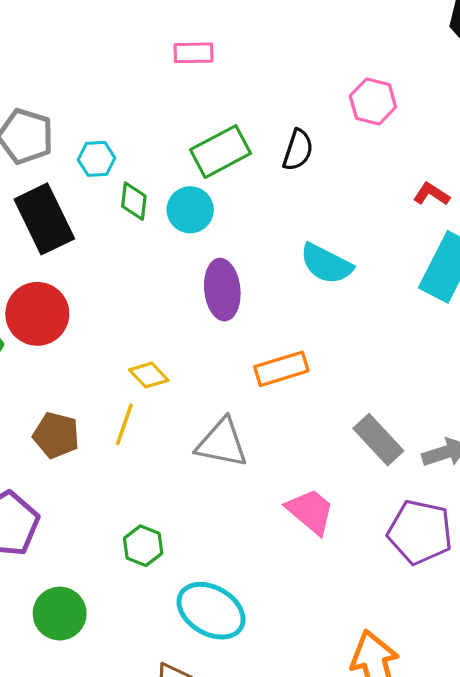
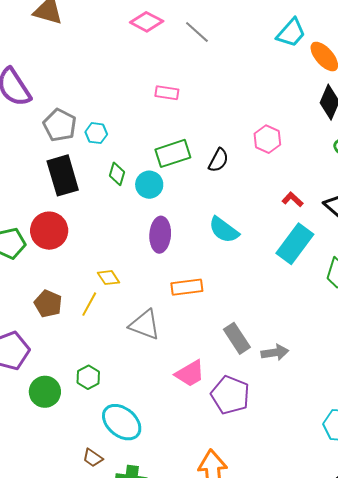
cyan hexagon: (96, 159) -> (96, 133), moved
pink trapezoid: (310, 511) -> (190, 374), turned 100
purple pentagon: (420, 532) -> (230, 395), moved
green circle: (60, 614) -> (45, 392), moved

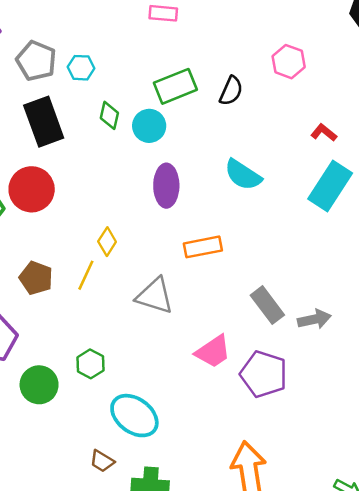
yellow diamond: (108, 278) -> (107, 242), turned 70

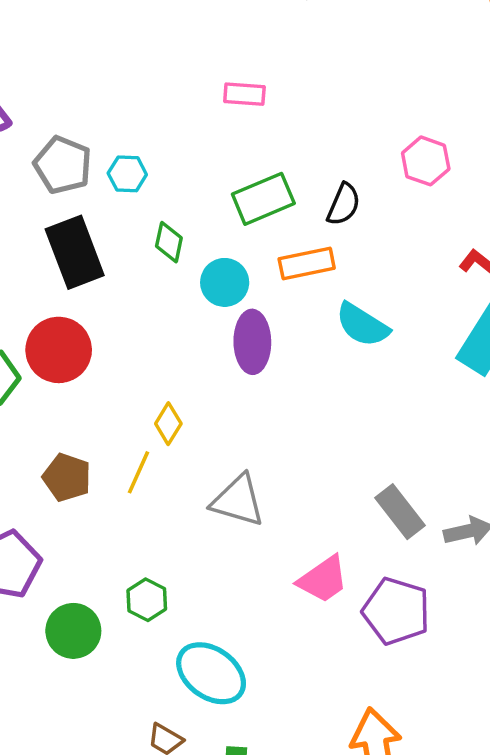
cyan circle: (149, 126) -> (225, 282), moved
orange rectangle: (203, 247) -> (307, 264), moved

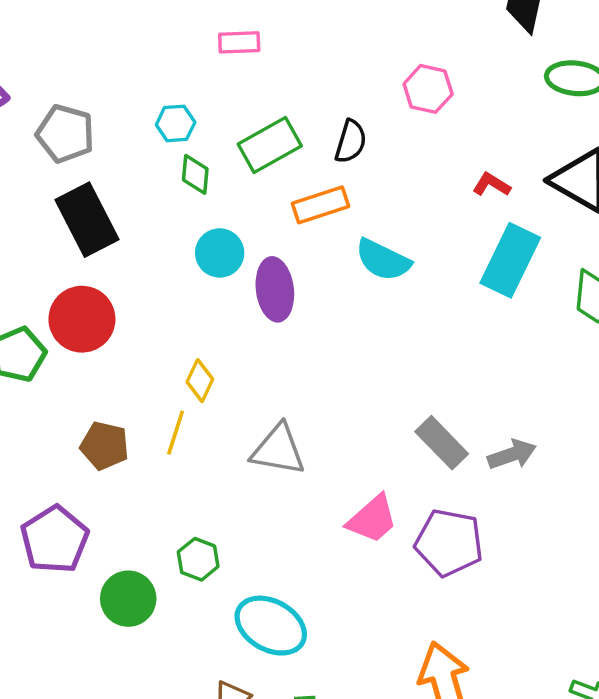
cyan hexagon: (127, 174) -> (176, 123), moved
green diamond: (169, 242) -> (195, 174), moved
cyan circle: (225, 282) -> (220, 253), moved

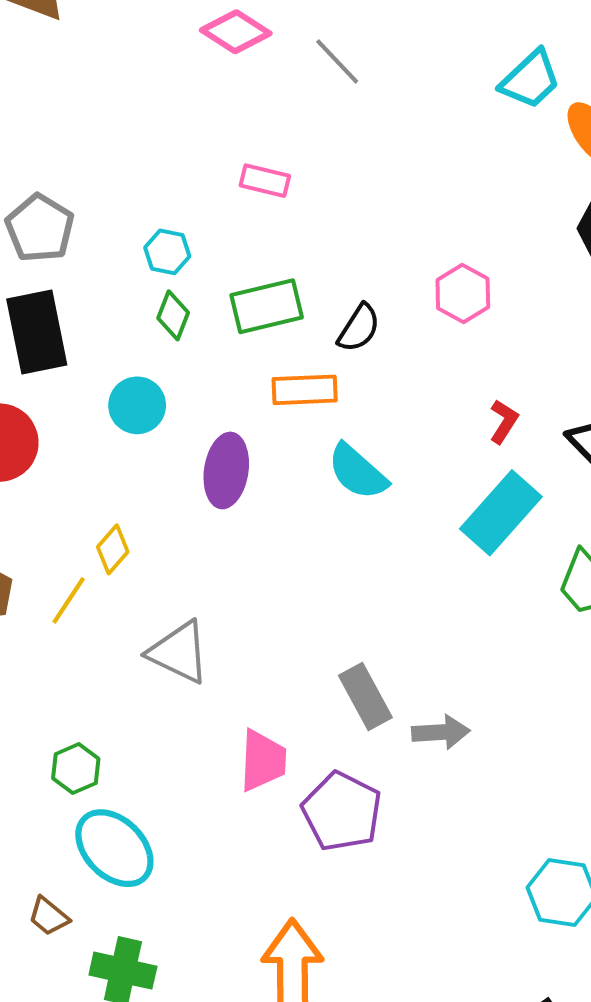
red L-shape: (491, 185) -> (504, 421), turned 75
cyan circle: (220, 253) -> (137, 405), moved
pink trapezoid: (372, 519) -> (263, 761), turned -62
green hexagon: (198, 559) -> (76, 769), moved

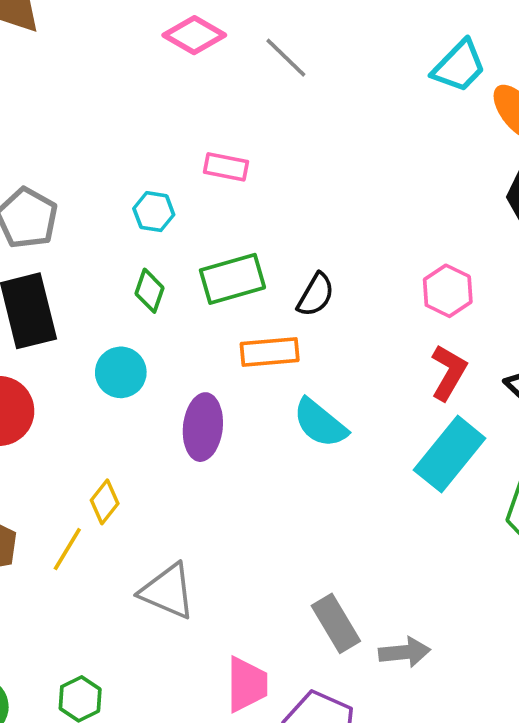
cyan hexagon: (167, 252) -> (154, 212), moved
pink hexagon: (463, 293) -> (448, 291), moved
red L-shape: (504, 421) -> (449, 372), size x1.4

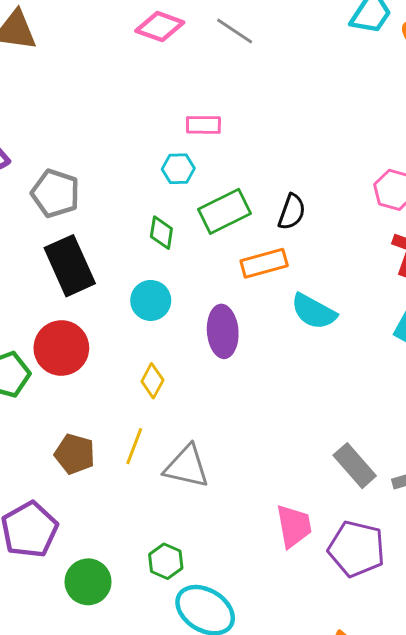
cyan hexagon: (154, 212) -> (178, 169), moved
yellow diamond: (105, 502) -> (152, 381), moved
gray triangle: (168, 591) -> (187, 466), moved

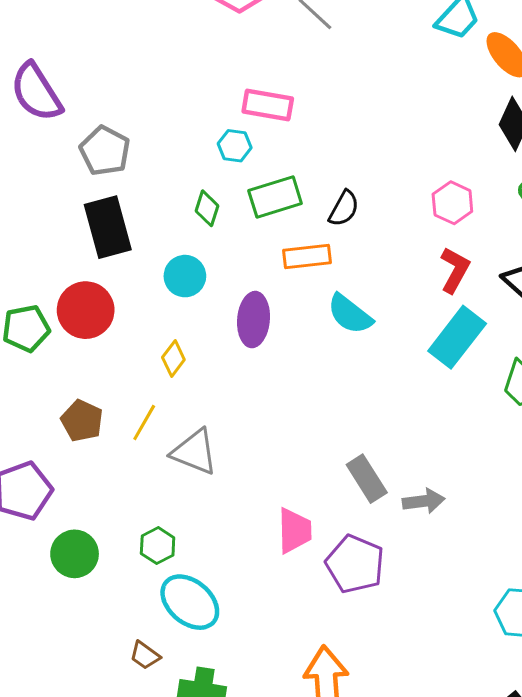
pink rectangle: (203, 125) -> (268, 105), size x1.4

